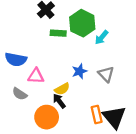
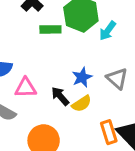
yellow semicircle: (62, 89) -> (82, 104), moved
black arrow: (59, 101) -> (60, 96), moved

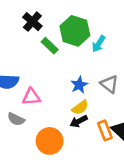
green rectangle: (50, 29) -> (50, 46), turned 48
black arrow: (60, 96) -> (79, 121), moved, turned -72

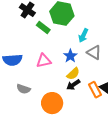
cyan arrow: (99, 44) -> (83, 35), moved
pink triangle: (31, 97) -> (44, 61), moved

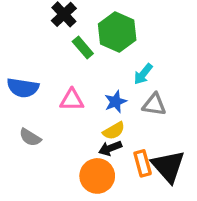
gray triangle: (94, 52) -> (154, 105), turned -35
orange circle: (52, 103) -> (97, 176), moved

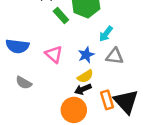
pink triangle: (72, 100) -> (54, 54), turned 42

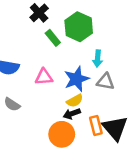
cyan arrow: (106, 34) -> (98, 59), turned -35
pink triangle: (54, 54) -> (44, 77), turned -48
blue star: (86, 55) -> (77, 79), size x1.5

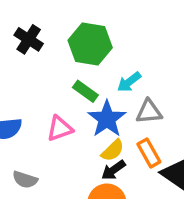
green rectangle: (53, 38) -> (85, 91), moved
cyan arrow: (98, 59) -> (129, 82), turned 63
orange rectangle: (96, 125) -> (149, 153), moved

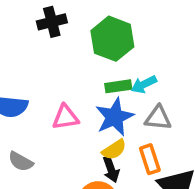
black cross: (29, 39) -> (52, 22), turned 32
green rectangle: (85, 91) -> (118, 86), moved, turned -55
black arrow: (113, 170) -> (111, 169), turned -85

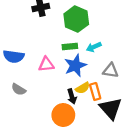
green rectangle: (118, 86) -> (70, 46), moved
gray triangle: (158, 118) -> (111, 71), moved
yellow semicircle: (114, 150) -> (83, 88), moved

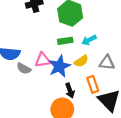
blue star: (75, 66) -> (59, 66), moved
yellow semicircle: (83, 88) -> (81, 61), moved
gray semicircle: (19, 89) -> (24, 68), moved

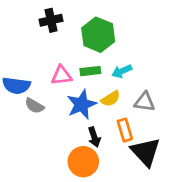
pink triangle: (43, 60) -> (61, 75), moved

